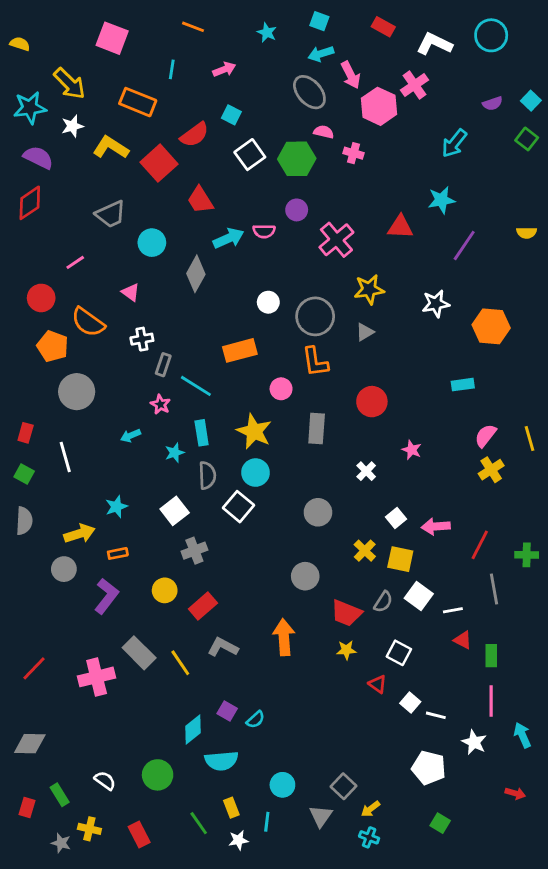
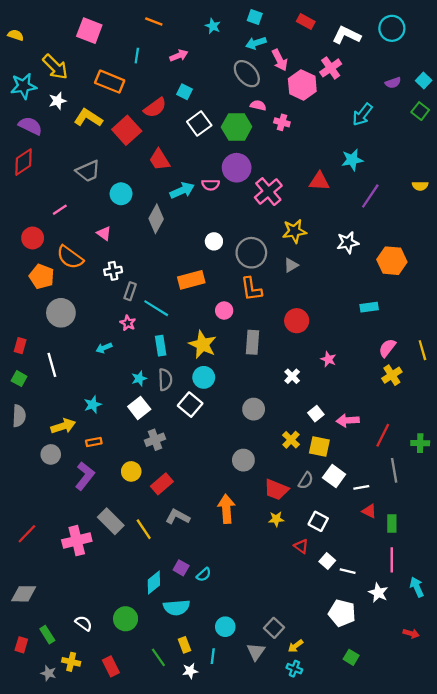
purple circle: (297, 210) -> (237, 168), size x1.6
cyan star: (175, 453) -> (139, 379), moved

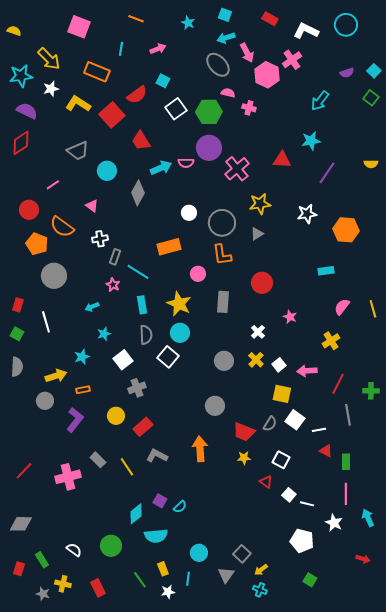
yellow cross: (392, 375) -> (331, 341), moved
cyan star: (139, 379) -> (104, 334), moved
yellow cross: (291, 440) -> (256, 360), moved
gray rectangle: (111, 521) -> (98, 460), size x0.7

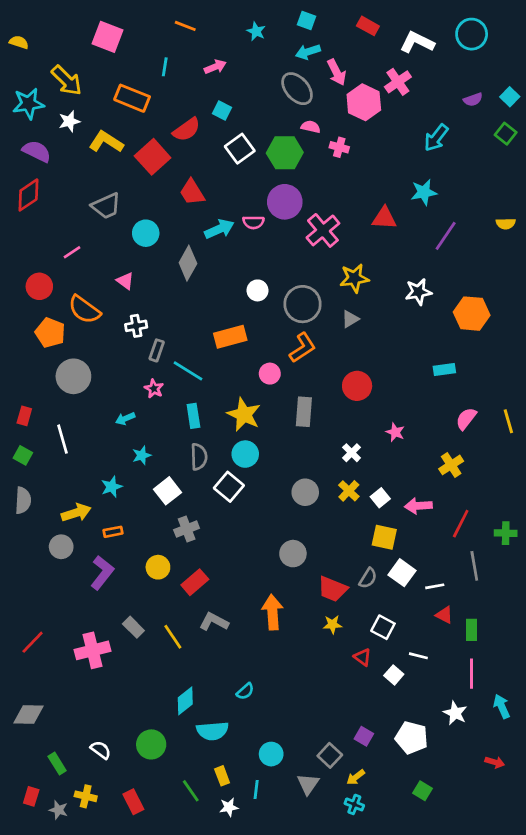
orange L-shape: (222, 255) -> (303, 348), turned -115
purple square: (160, 501) -> (364, 736), moved
white line: (307, 504) -> (418, 656), moved
red rectangle: (19, 569) -> (31, 796), moved

